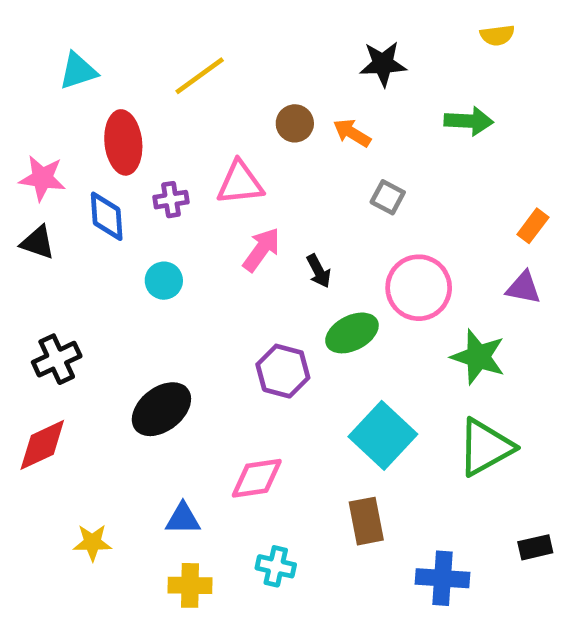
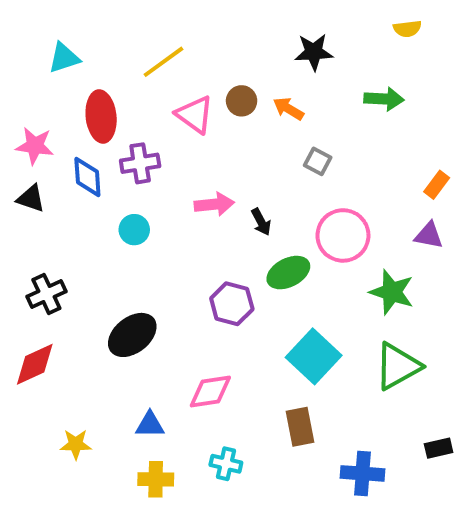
pink triangle: (240, 183) -> (195, 115), moved, turned 42
purple cross: (171, 200) -> (140, 163), size x1.4
pink arrow: (261, 250) -> (214, 204), turned 48

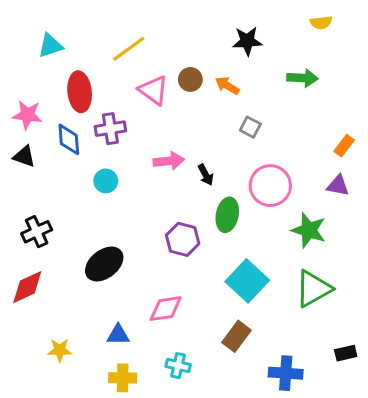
green ellipse: (288, 273) -> (227, 215), turned -52
brown rectangle: (300, 427) -> (236, 336), turned 48

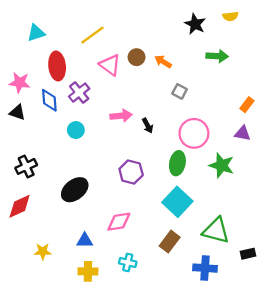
black star: (247, 41) -> (195, 24), moved, turned 30
purple cross: (110, 129) -> (79, 93), turned -30
green ellipse: (227, 215) -> (177, 163), moved
green triangle: (313, 289) -> (216, 231), moved, turned 44

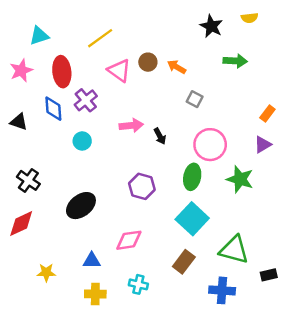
pink star: (20, 83) -> (21, 70), moved, turned -30
purple triangle: (243, 133) -> (263, 145), turned -42
black cross: (26, 166) -> (28, 180), turned -30

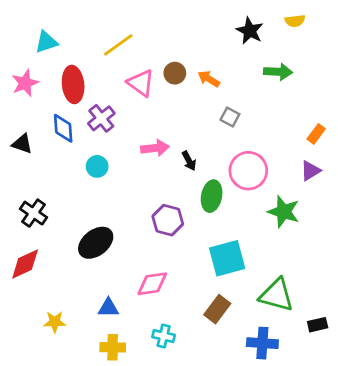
green ellipse: (192, 177) -> (212, 196), moved
cyan square: (192, 219) -> (227, 258), turned 32

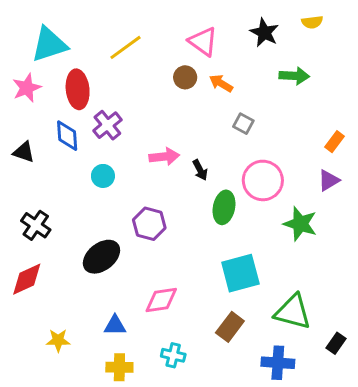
cyan triangle: (46, 42) -> (49, 44), size x1.5
pink triangle: (141, 83) -> (203, 41), moved
purple hexagon: (168, 220) -> (149, 224), moved
black rectangle: (318, 325) -> (336, 343), turned -42

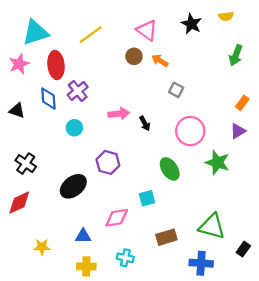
green arrow: (294, 76) -> (236, 55), moved, turned 108
green ellipse: (224, 207) -> (170, 169), moved, turned -45
cyan square: (240, 273) -> (147, 198), moved, size x0.6
brown rectangle: (230, 327) -> (166, 237), turned 36

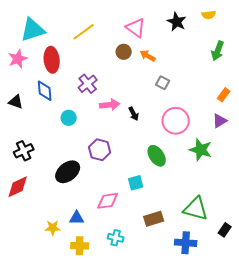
purple cross: (78, 91) -> (88, 84), moved
black cross: (26, 164) -> (24, 151), turned 30
yellow star: (42, 247) -> (53, 228), moved

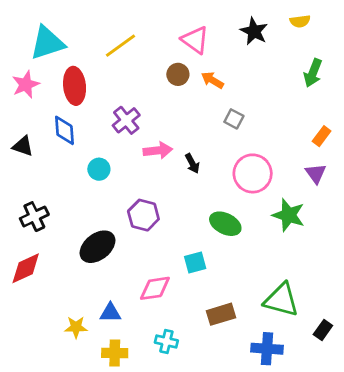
purple triangle: (220, 121) -> (316, 173), turned -35
green ellipse: (157, 156) -> (225, 224), turned -30

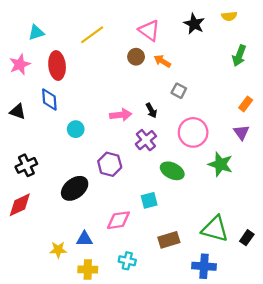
cyan triangle: (47, 43) -> (36, 33), size x0.6
purple cross: (126, 120) -> (146, 140), moved
black arrow: (192, 163) -> (151, 110), moved
black rectangle: (323, 330) -> (247, 238), moved

